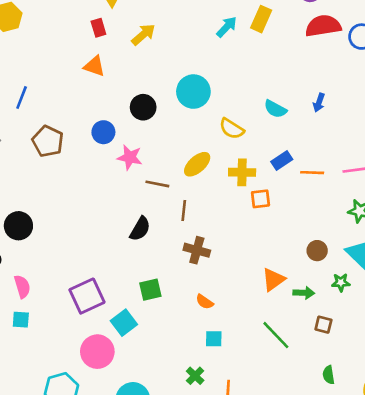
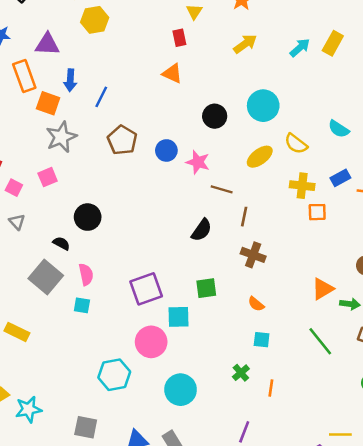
yellow arrow: (143, 35) -> (245, 44), moved
blue circle: (103, 132) -> (166, 150), moved
yellow ellipse: (197, 164) -> (260, 157), moved
cyan square: (124, 323) -> (179, 317), turned 30

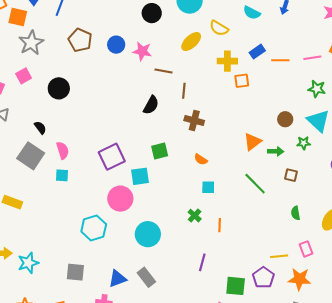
black circle: (88, 217) -> (59, 88), moved
black semicircle: (61, 243) -> (40, 128), turned 32

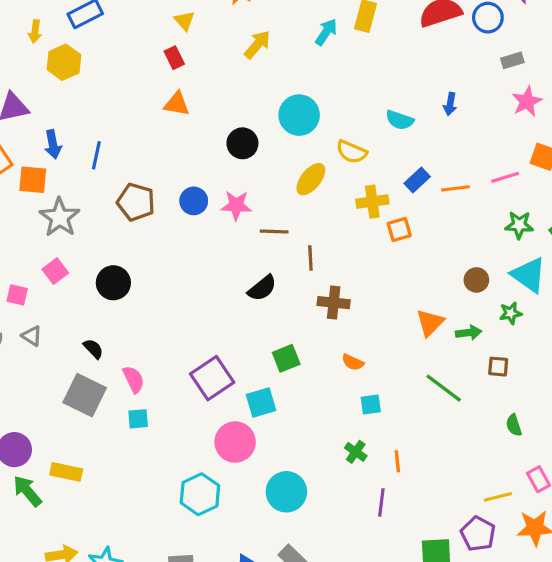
black semicircle: (151, 105) -> (262, 288), turned 30
purple line: (202, 262) -> (381, 502), moved

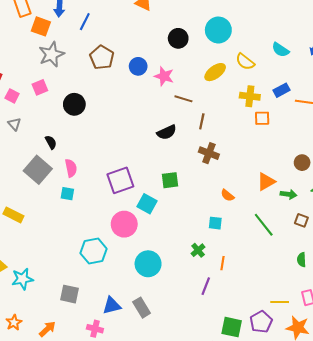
orange semicircle: (353, 362) -> (227, 195), moved
cyan square: (261, 403) -> (147, 204), turned 30

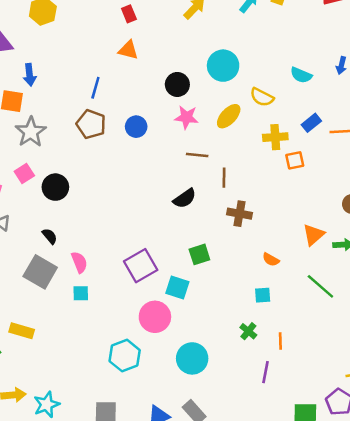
blue line: (85, 22) -> (95, 88), moved
pink star: (164, 76) -> (186, 117), moved
black circle: (74, 104) -> (55, 187), moved

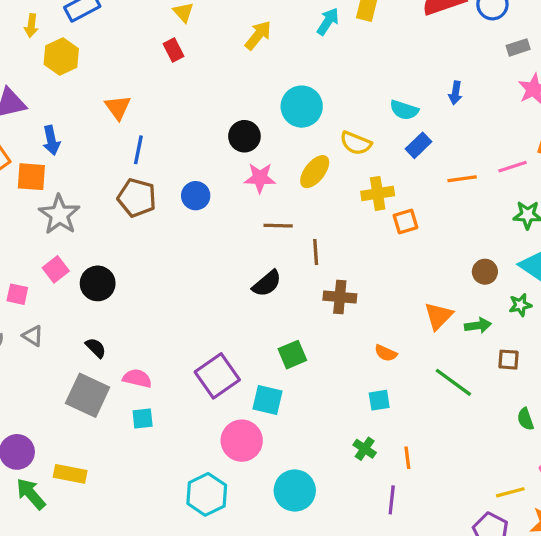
orange triangle: (128, 50) -> (118, 107), moved, turned 45
blue rectangle: (311, 123) -> (418, 145), moved
pink semicircle: (79, 262) -> (137, 378), turned -50

